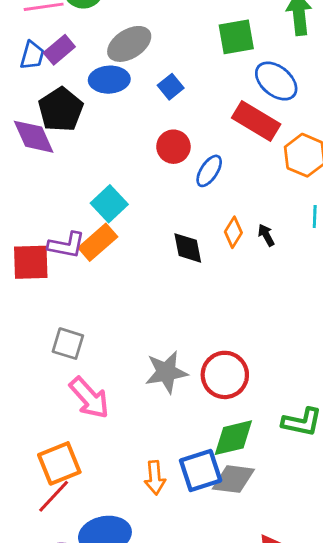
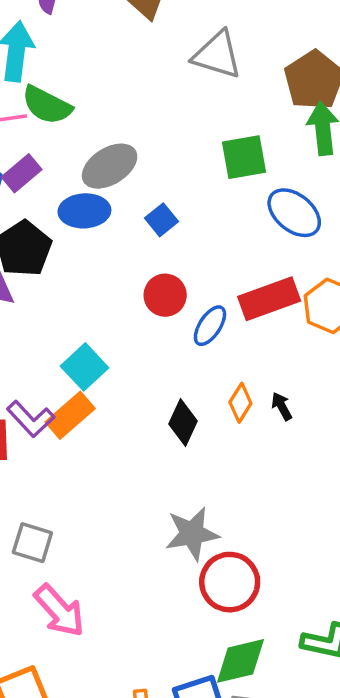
red rectangle: (256, 121) -> (269, 299), moved, turned -51
purple L-shape: (66, 245) -> (31, 419), turned 36
black diamond: (188, 248) -> (183, 422), turned 36
gray star: (166, 372) -> (192, 534), moved

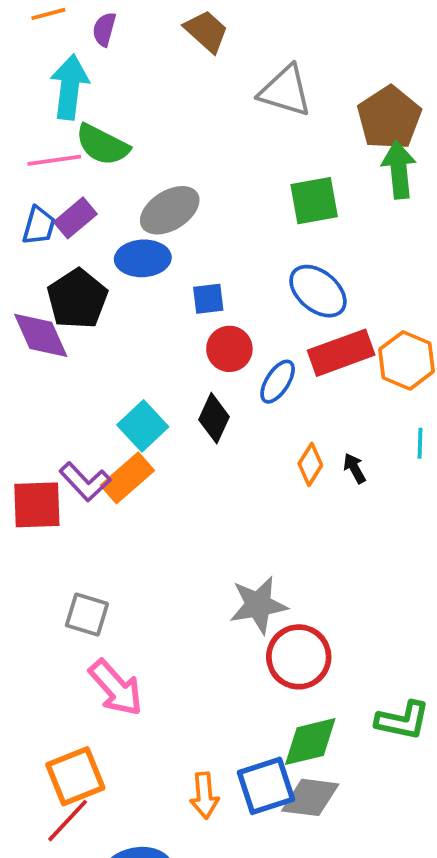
blue ellipse: (294, 213) -> (318, 291), moved
blue square: (162, 220) -> (208, 299), moved, turned 32
black diamond: (183, 422) -> (214, 418), moved

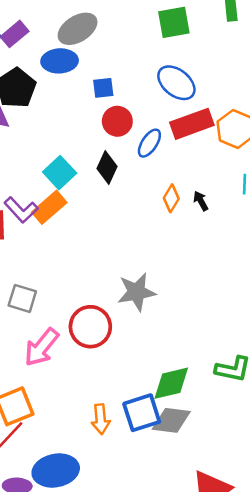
red circle: (299, 657) -> (90, 327), moved
pink arrow: (116, 688) -> (42, 347), turned 81

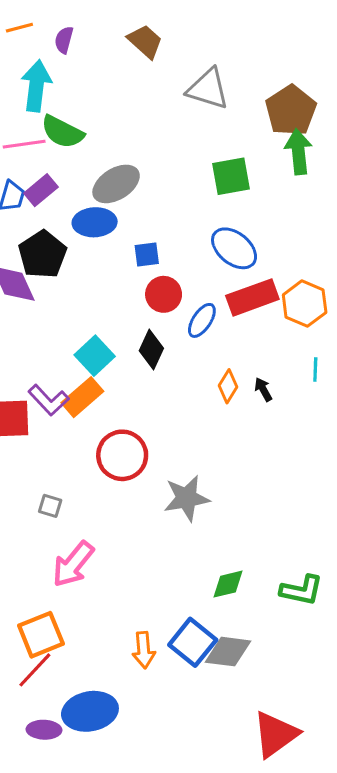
gray square: (22, 298) -> (50, 506), size x0.7
red circle: (90, 327) -> (122, 455), moved
green diamond: (171, 383) -> (228, 584), moved, size x0.7
blue square: (142, 413) -> (193, 642), turned -33

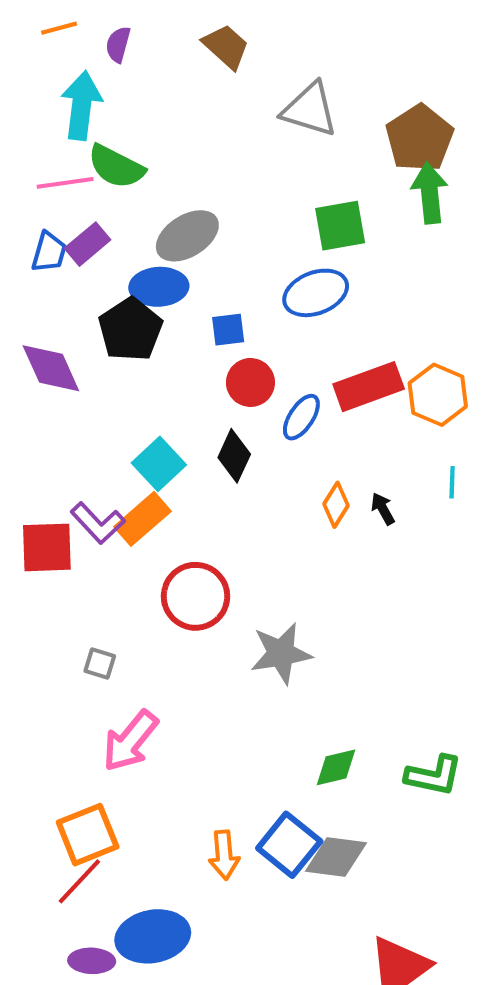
blue ellipse: (234, 248) -> (316, 293), moved, turned -60
black pentagon: (42, 254) -> (130, 330), moved

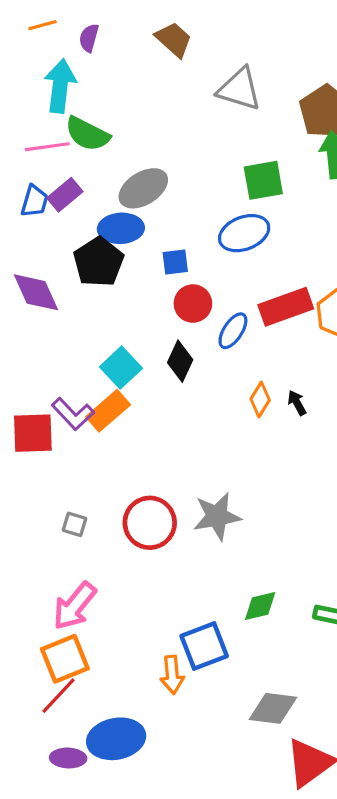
red circle: (195, 596) -> (150, 523), moved
pink arrow: (130, 741) -> (75, 606), moved
blue square: (289, 845) -> (204, 646), moved, turned 30
gray diamond: (336, 857) -> (273, 708), moved

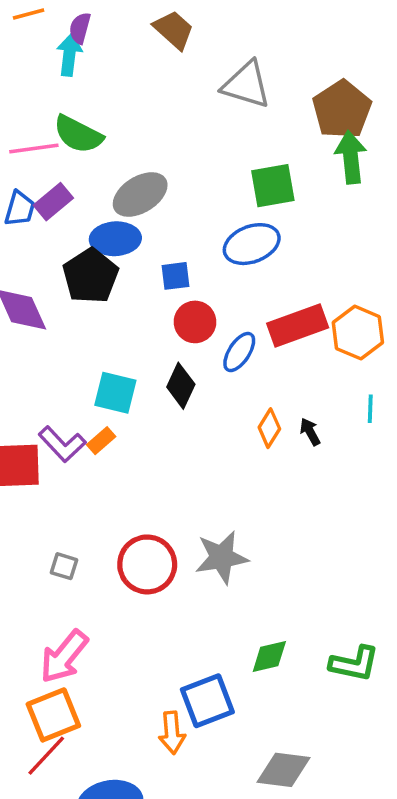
cyan arrow: (60, 86) -> (69, 55), moved, size x0.7
cyan square: (121, 368) -> (115, 393), turned -33
orange rectangle: (108, 411) -> (101, 441), size x0.6

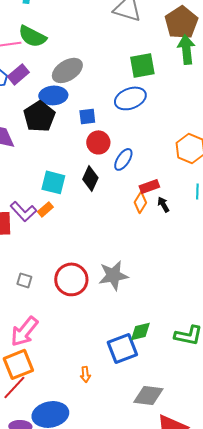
red rectangle: (298, 325) -> (149, 186), moved, size x0.6
blue square: (207, 701) -> (122, 348), moved
orange arrow: (172, 733) -> (85, 374), size x0.7

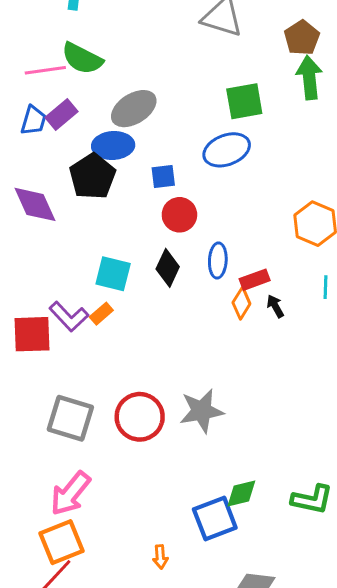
brown pentagon: (181, 22) -> (302, 38), size x0.7
blue ellipse: (123, 159) -> (218, 260), moved, turned -30
gray square: (24, 280) -> (70, 418), size x2.0

